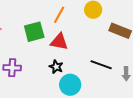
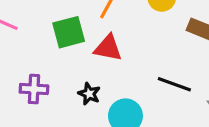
black star: (56, 67) -> (89, 94), moved

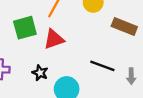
red triangle: (108, 48) -> (54, 39), turned -30

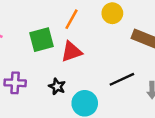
black line: (102, 66) -> (122, 79), turned -45

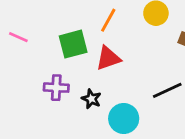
purple cross: (15, 83) -> (56, 88), moved

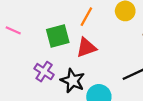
purple cross: (56, 88) -> (44, 72), turned 30
black star: (91, 99) -> (73, 81), size x1.5

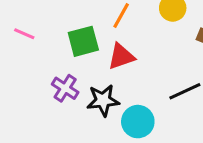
black star: (73, 81) -> (103, 100), turned -30

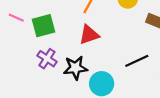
green square: (83, 41) -> (44, 26), moved

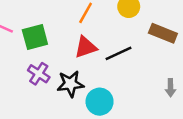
black line: (137, 61) -> (119, 53), moved

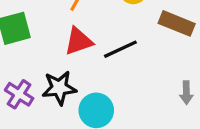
purple cross: (39, 74) -> (19, 94), moved

